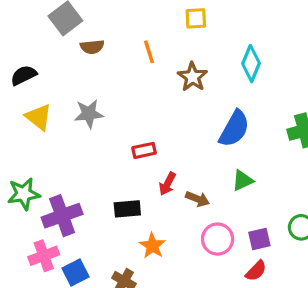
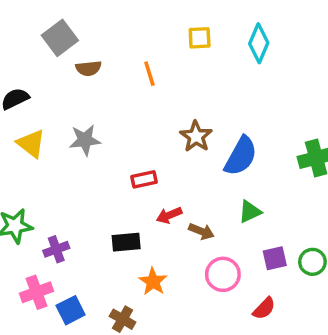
cyan diamond: (251, 64) -> (259, 43), moved
brown star: (192, 77) -> (196, 136), moved
red arrow: (167, 184) -> (169, 215), turned 40
purple cross: (62, 216) -> (56, 249), size x0.6
purple square: (259, 239) -> (275, 258), moved

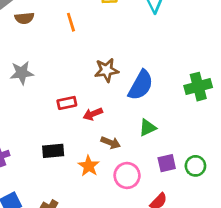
brown star: (196, 136) -> (107, 70), turned 30
red arrow: (169, 215) -> (93, 114), moved
orange star: (153, 282) -> (89, 166), moved

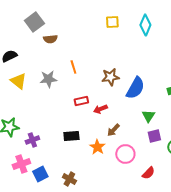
orange line: (71, 22) -> (73, 67), moved
green triangle: (148, 128) -> (148, 116), moved, turned -32
brown arrow: (111, 143) -> (113, 130), turned 112
purple square: (167, 163) -> (154, 136), moved

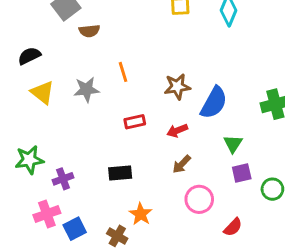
red arrow: (100, 109) -> (177, 131), moved
orange star: (97, 147) -> (141, 214), moved

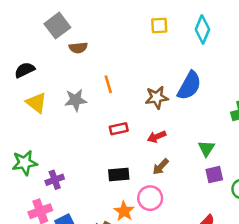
blue semicircle: (214, 103) -> (189, 86), moved
black rectangle: (120, 173) -> (119, 175), moved
pink circle: (199, 199) -> (150, 198), moved

